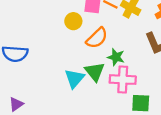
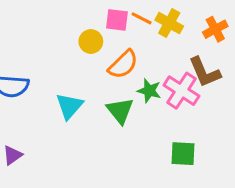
cyan triangle: (74, 78) -> (69, 106), moved
pink cross: (123, 80) -> (181, 91), moved, turned 30

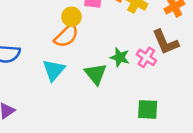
orange semicircle: (123, 65) -> (66, 36), moved
pink cross: (181, 91) -> (146, 57), size x0.7

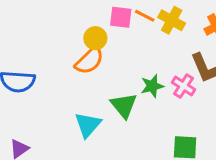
green star: (120, 57) -> (152, 86), turned -30
cyan triangle: (54, 70) -> (88, 125), moved

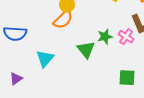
cyan triangle: (88, 125) -> (45, 59), moved

